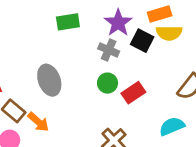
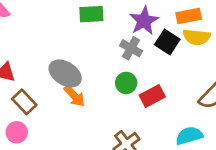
gray ellipse: (49, 80) -> (65, 73), turned -44
orange arrow: (38, 122) -> (74, 96), moved

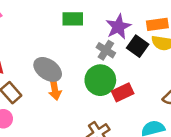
green circle: (126, 83) -> (100, 80), size x1.6
orange arrow: (74, 96) -> (55, 89), turned 30

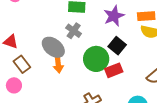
black square: (138, 46) -> (117, 46), moved
gray cross: (106, 50) -> (74, 31), moved

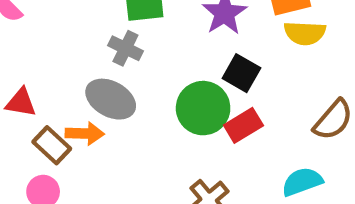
gray cross: (74, 31) -> (125, 48), moved
orange arrow: (58, 64) -> (85, 134), moved, turned -72

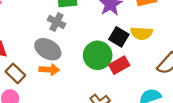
yellow semicircle: (305, 33) -> (141, 33), moved
orange arrow: (85, 134) -> (49, 70), moved

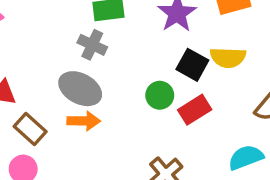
green circle: (98, 55) -> (160, 95), size x0.6

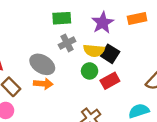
gray cross: (92, 45) -> (67, 43), moved, turned 35
yellow semicircle: (228, 58) -> (94, 51), moved

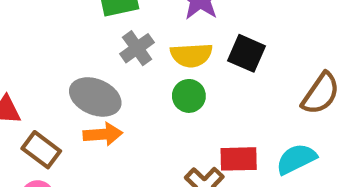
black square: (110, 54) -> (247, 53), moved
red rectangle: (110, 81) -> (239, 159), moved, turned 36

